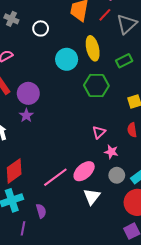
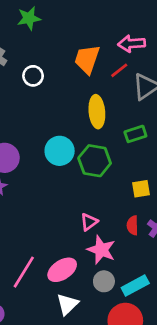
cyan circle: (67, 59) -> (60, 151), moved
pink star: (111, 152) -> (101, 250), size x1.5
pink line: (55, 177) -> (24, 272), turned -30

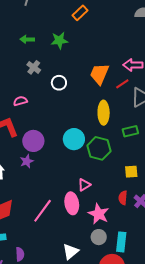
pink triangle: (89, 222) -> (84, 185), moved
pink ellipse: (62, 270) -> (72, 203), moved, turned -70
pink line: (24, 272) -> (43, 211), moved
cyan rectangle: (135, 286) -> (121, 242), turned -60

